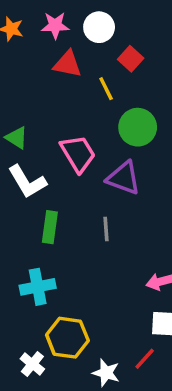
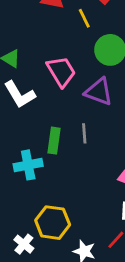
green rectangle: (50, 227) -> (54, 141), moved
cyan cross: (38, 287) -> (28, 165), moved

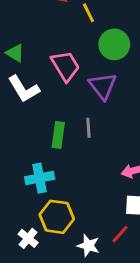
purple triangle: (99, 92) -> (103, 86), turned 32
cyan cross: (28, 165) -> (40, 178), moved

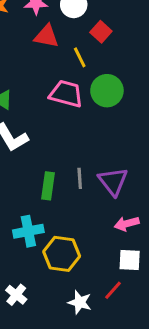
pink trapezoid: (65, 66) -> (66, 94), moved, turned -44
purple triangle: (103, 86) -> (113, 181), moved
yellow hexagon: (57, 217) -> (62, 254), moved

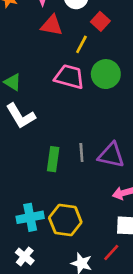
yellow line: (80, 57) -> (81, 44), turned 54
purple triangle: (113, 181) -> (111, 155), turned -40
cyan cross: (28, 231) -> (30, 217), moved

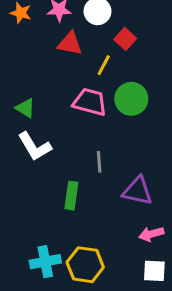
gray line: (81, 152) -> (99, 162), moved

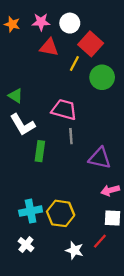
red square: (125, 39) -> (91, 44), size x1.5
green circle: (131, 99) -> (102, 77), moved
pink trapezoid: (90, 102) -> (64, 110), moved
green rectangle: (71, 196) -> (40, 151), moved

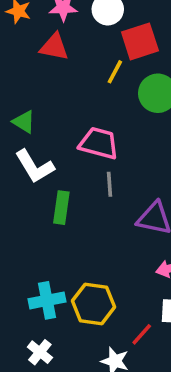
red square: (91, 44) -> (140, 41), turned 30
red triangle: (49, 47) -> (54, 47), moved
red line: (100, 241) -> (142, 334), moved

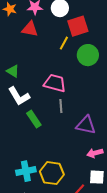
green rectangle: (61, 208) -> (34, 119), turned -42

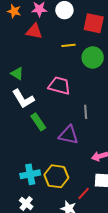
red square: (78, 26) -> (94, 23), moved, turned 30
yellow line: (64, 43) -> (68, 45), turned 56
gray line: (61, 106) -> (86, 112), moved
purple triangle: (86, 125) -> (68, 135), moved

